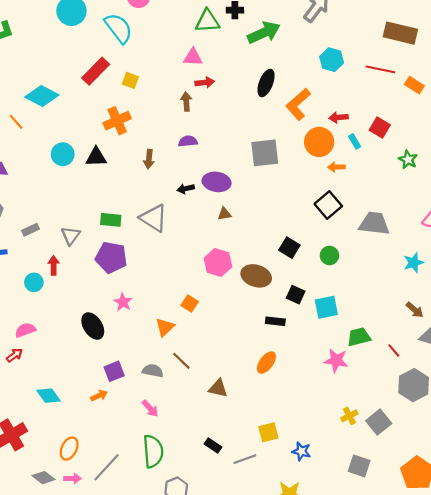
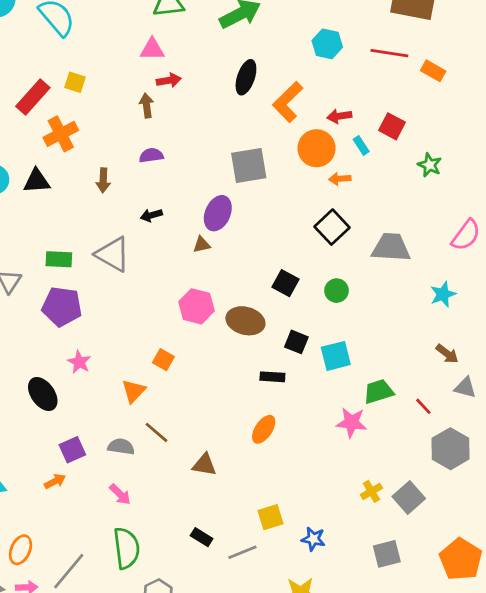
red rectangle: (96, 71) -> (33, 97), moved
purple ellipse: (217, 182) -> (218, 213), moved, turned -72
gray square: (359, 466) -> (387, 554), turned -30

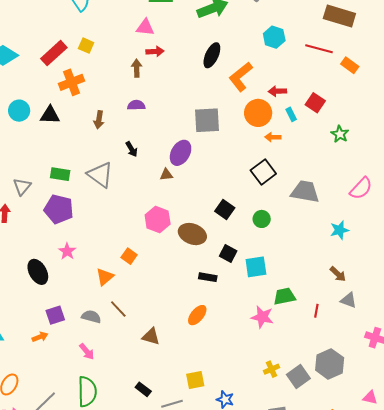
black arrow: (151, 215) -> (132, 149), turned -112
red line: (423, 406) -> (316, 311), turned 48
gray hexagon: (450, 449) -> (330, 364), moved

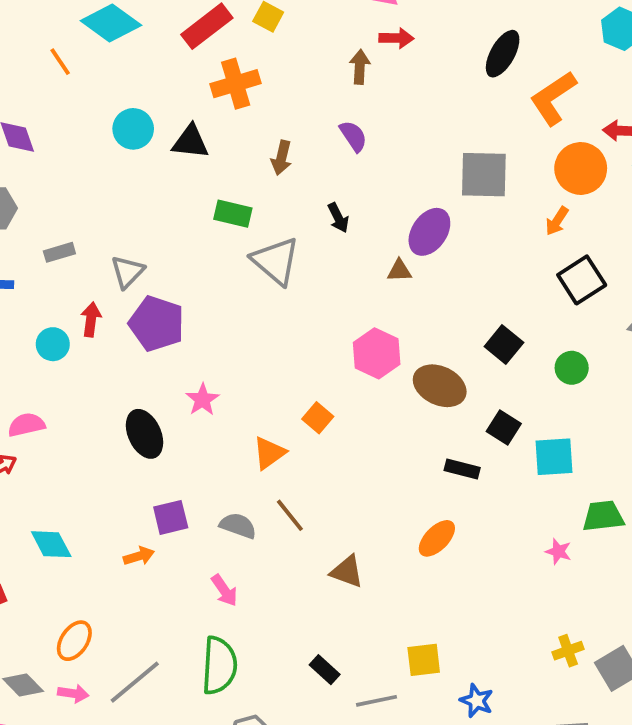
purple semicircle: (136, 105) -> (353, 136), turned 54
orange arrow: (273, 137) -> (557, 221), moved, turned -63
green rectangle: (60, 174) -> (233, 214), moved
purple pentagon: (59, 209) -> (157, 324), moved
pink star: (262, 317) -> (558, 552), size x0.6

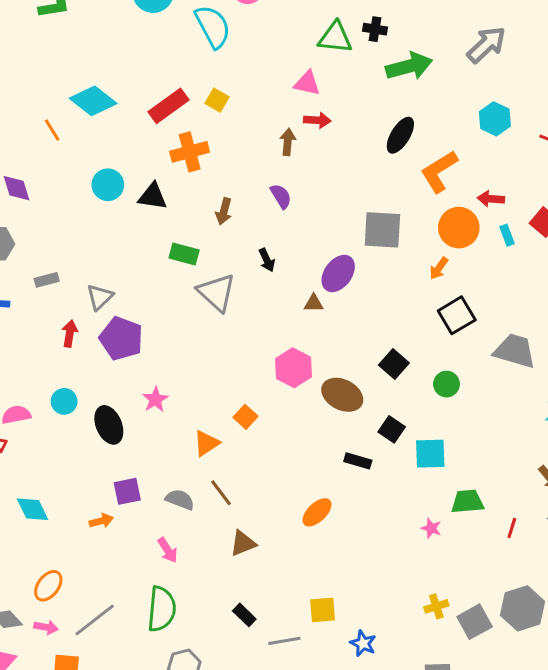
cyan circle: (53, 344) -> (64, 401), moved
orange ellipse: (437, 538) -> (317, 512), moved
brown triangle: (347, 572) -> (243, 543), moved, turned -44

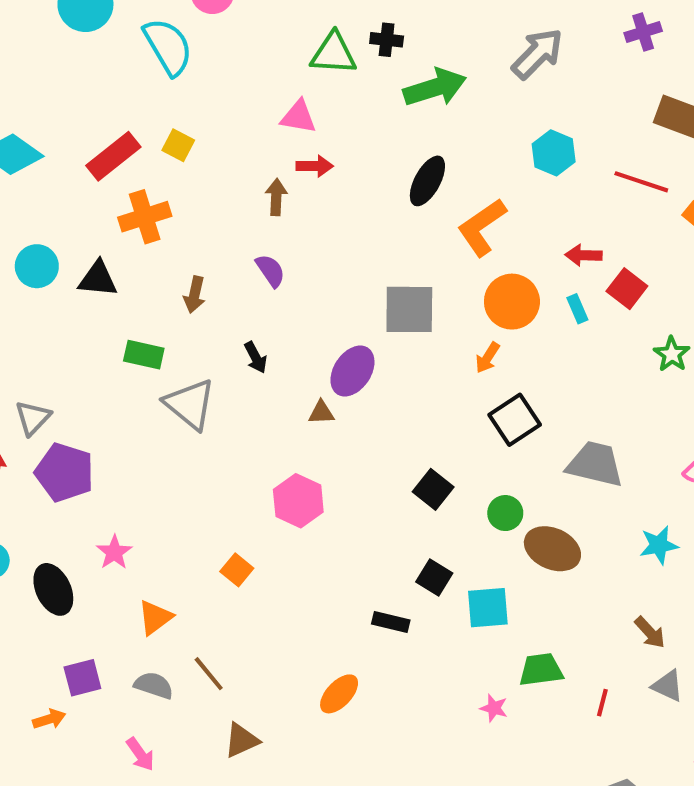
red arrow: (491, 199) -> (584, 255), moved
brown ellipse: (342, 395) -> (552, 549), moved
orange triangle: (206, 443) -> (155, 617), moved

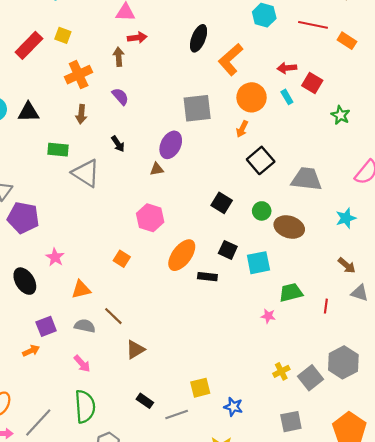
orange cross: (145, 217) -> (79, 75), moved
orange triangle: (155, 617) -> (81, 289), turned 30
orange ellipse: (339, 694) -> (182, 255), moved, size x1.4

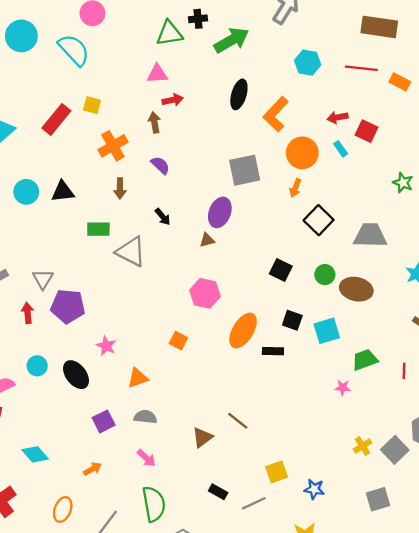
green star: (340, 115) -> (403, 183), moved
brown line: (113, 316) -> (238, 421), moved
orange arrow: (31, 351) -> (92, 469), moved

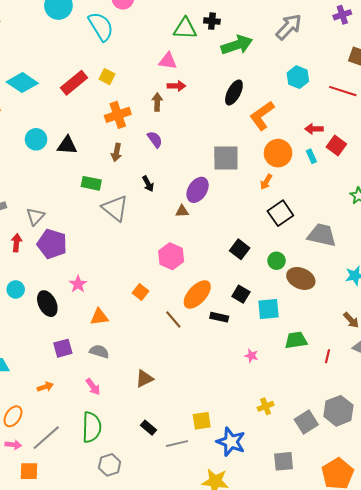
pink star: (343, 388) -> (251, 356), moved
brown line: (238, 421) -> (173, 319), moved
yellow cross: (362, 446) -> (266, 406), moved
blue star: (314, 489) -> (231, 442), size x1.6

